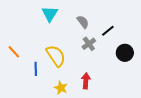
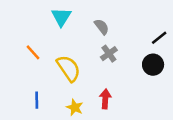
black line: (108, 31) -> (159, 38), moved
orange line: (14, 52) -> (33, 52), moved
blue line: (36, 69) -> (37, 100), moved

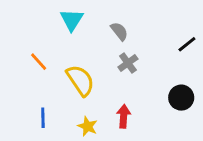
black circle: (153, 65) -> (181, 98), moved

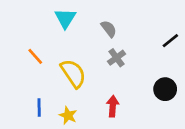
yellow star: (88, 126) -> (68, 115), moved

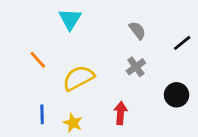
gray semicircle: (109, 29) -> (137, 30), moved
gray cross: (117, 58) -> (136, 67), moved
yellow semicircle: (73, 73) -> (78, 78), turned -84

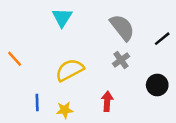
gray semicircle: (137, 30) -> (122, 27), size x1.6
orange line: (38, 60) -> (15, 59), moved
yellow star: (73, 123) -> (65, 110), turned -30

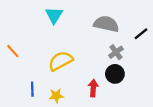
gray semicircle: (122, 27) -> (106, 24), turned -40
gray cross: (121, 60) -> (116, 52), moved
black circle: (157, 85) -> (115, 74), moved

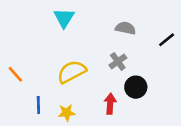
gray semicircle: (106, 24) -> (126, 28), size x0.7
orange line: (13, 51) -> (15, 74), moved
gray cross: (116, 52) -> (118, 61), moved

